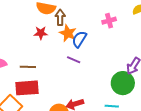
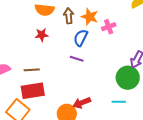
brown arrow: (60, 17) -> (69, 16), moved
pink cross: (109, 21) -> (109, 27), moved
orange star: (68, 33) -> (90, 17), moved

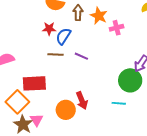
blue semicircle: (81, 38) -> (63, 36), moved
brown line: (32, 70) -> (55, 54), moved
red arrow: (82, 103) -> (82, 100), turned -96

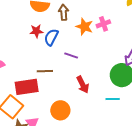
orange star: (99, 16) -> (84, 27), moved
brown line: (55, 54) -> (45, 71), moved
red arrow: (82, 100) -> (83, 85), moved

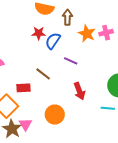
brown line: (45, 71) -> (43, 74), turned 35
red rectangle: (27, 87) -> (23, 88), size x0.6

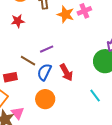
blue semicircle: (53, 41) -> (44, 72), moved
purple line: (71, 61) -> (47, 49), moved, turned -40
cyan line: (108, 108) -> (95, 96), moved, turned 56

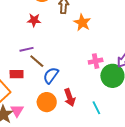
pink cross: (84, 11) -> (96, 61), moved
purple line: (47, 49) -> (27, 49), moved
red arrow: (66, 72) -> (70, 98), moved

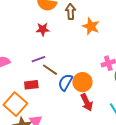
orange circle: (47, 102) -> (82, 82), moved

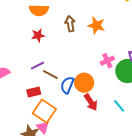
brown arrow: (71, 11) -> (70, 24), moved
orange star: (91, 26) -> (96, 25), moved
orange square: (15, 104) -> (44, 111), moved

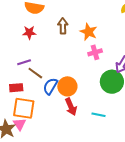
pink cross: (107, 61) -> (95, 52), moved
cyan line: (119, 106) -> (98, 115), turned -48
orange square: (44, 111) -> (24, 108), turned -35

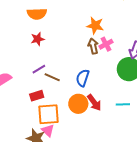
brown arrow: (63, 26) -> (93, 46), moved
blue semicircle: (50, 86) -> (83, 78), moved
orange circle: (67, 86) -> (78, 104), moved

